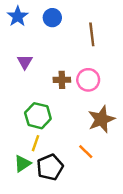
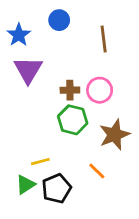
blue star: (18, 16) -> (19, 35), moved
purple triangle: (25, 62) -> (28, 70), size x1.6
green hexagon: (38, 116) -> (73, 120), moved
yellow line: (36, 143) -> (40, 162), turned 56

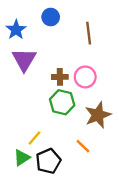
yellow line: (40, 162) -> (35, 138), turned -35

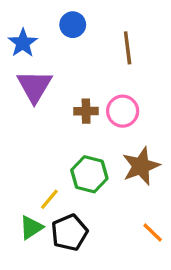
green hexagon: (62, 102) -> (89, 174), moved
orange line: (83, 146) -> (153, 233), moved

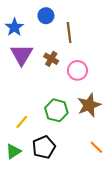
brown line: (128, 48) -> (69, 33), moved
brown cross: (86, 111) -> (51, 59), moved, turned 32
yellow line: (49, 199) -> (22, 122), moved
green triangle: (31, 228) -> (13, 151), moved

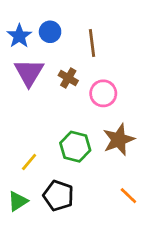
blue circle: (46, 16) -> (50, 32), moved
black pentagon: (44, 147) -> (58, 196), turned -30

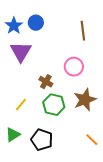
brown line: (92, 43) -> (83, 31), moved
brown cross: (68, 78) -> (46, 82), moved
yellow line: (29, 162) -> (21, 105), moved
green triangle: (18, 201) -> (13, 135), moved

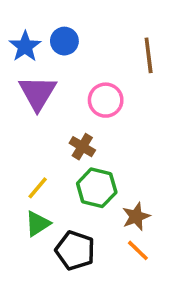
pink circle: (74, 67) -> (106, 100), moved
brown star: (85, 100) -> (136, 216), moved, size x0.7
green triangle: (13, 135) -> (38, 224), moved
orange line: (92, 140) -> (138, 250), moved

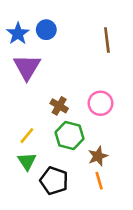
pink circle: (106, 100) -> (100, 103), moved
green triangle: (38, 224) -> (27, 161), turned -30
orange line: (138, 250) -> (99, 181), turned 30

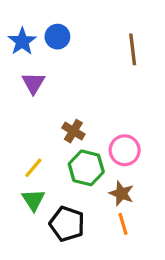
purple triangle: (27, 67) -> (33, 83), size x0.7
pink circle: (100, 103) -> (125, 150), moved
brown star: (98, 156) -> (121, 193), turned -30

